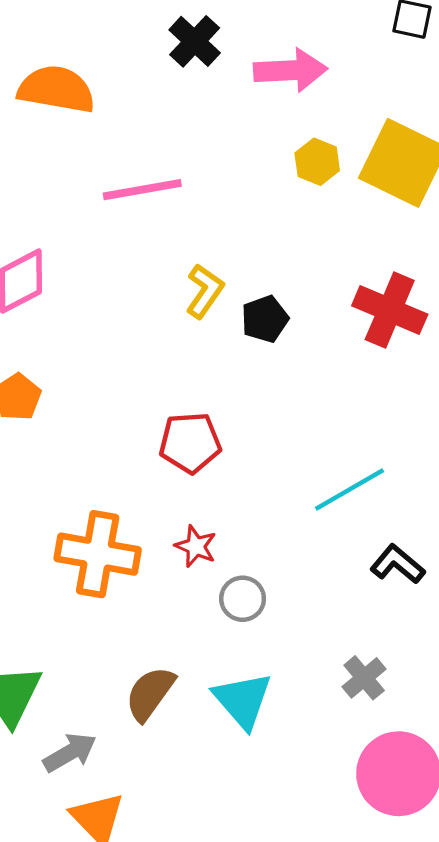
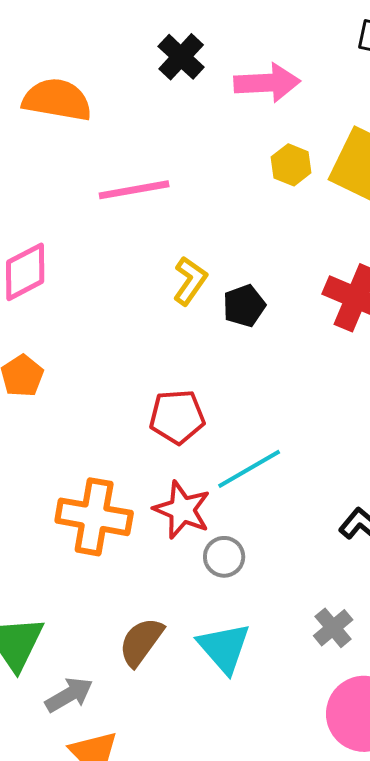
cyan line: (350, 489) -> (249, 469), moved
red star: (196, 546) -> (182, 510), size x1.5

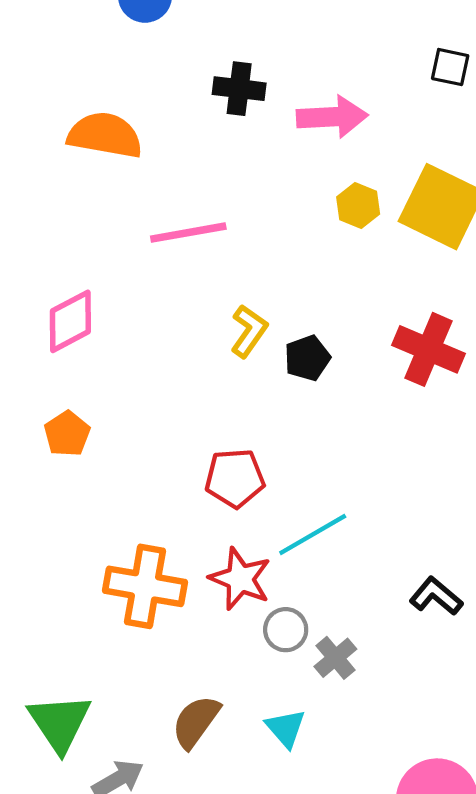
black cross: (181, 57) -> (239, 89), turned -36
gray cross: (333, 628) -> (335, 658), moved
cyan triangle: (224, 648) -> (286, 728), size x0.7

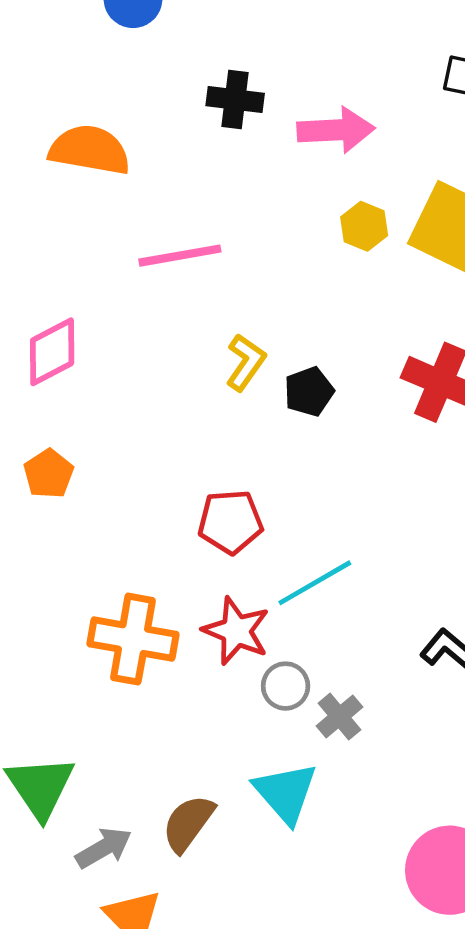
brown semicircle: (196, 722) -> (188, 823), moved
cyan triangle: (286, 728) -> (286, 793), size x1.5

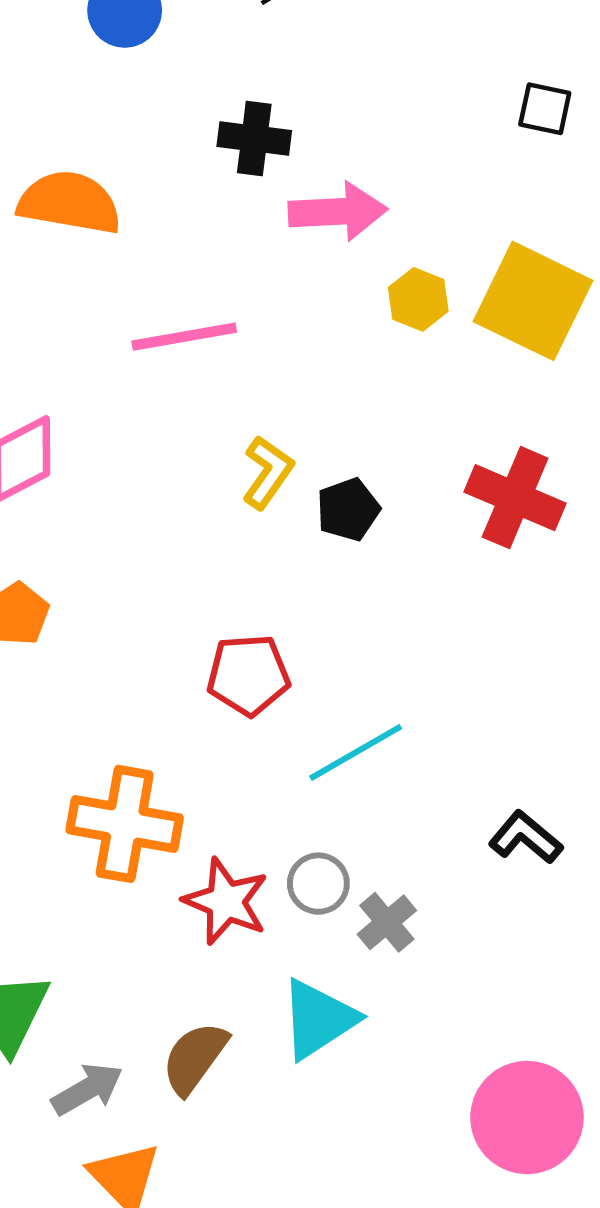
pink arrow: (336, 130) -> (338, 212), moved
red star: (236, 631) -> (226, 901), moved
cyan triangle: (286, 793) -> (318, 1019), turned 38

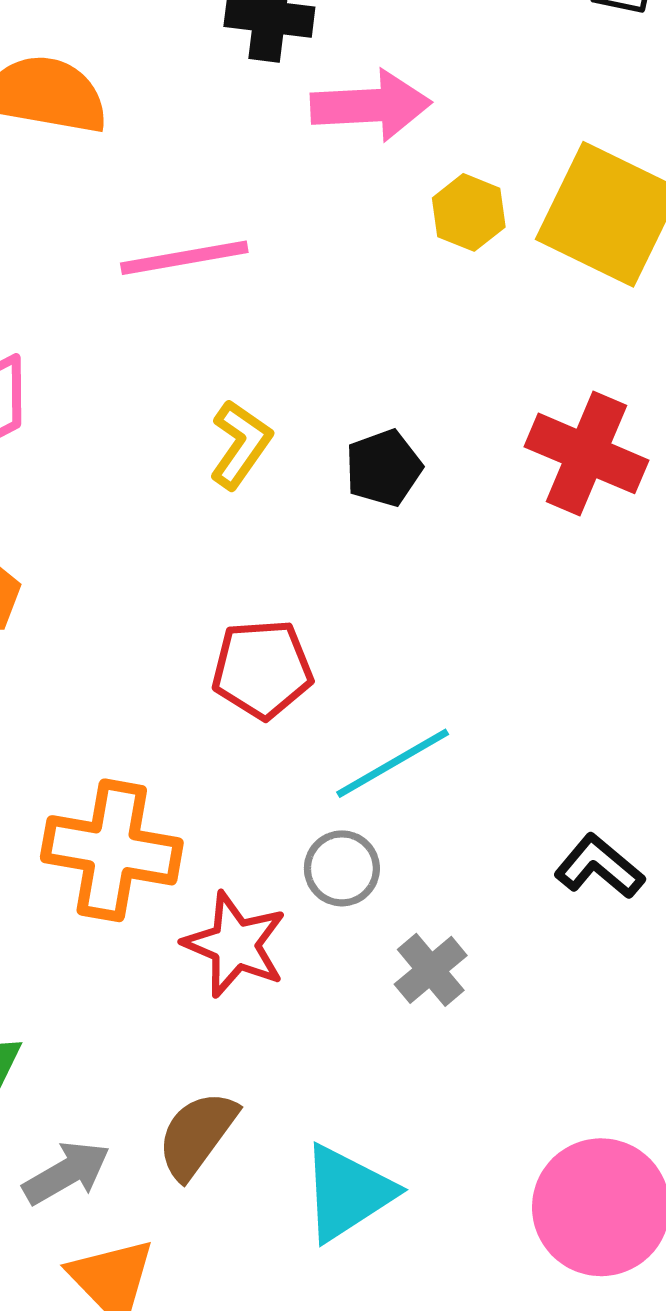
yellow L-shape: (268, 472) -> (240, 444), moved
gray circle: (318, 884) -> (342, 868), moved
cyan triangle: (318, 1019) -> (347, 1193), moved

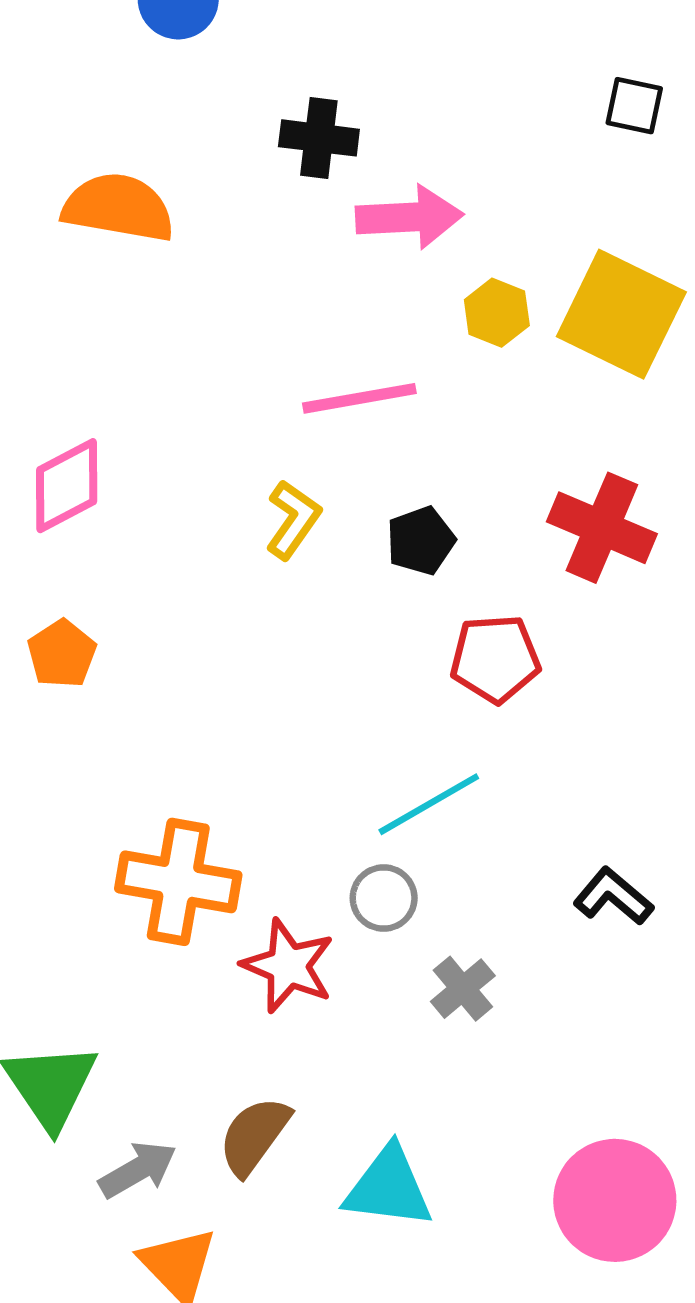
pink line: (184, 258) -> (359, 398), moved
red pentagon: (262, 669) -> (495, 659), moved
cyan triangle: (347, 1193) -> (388, 1187), turned 40

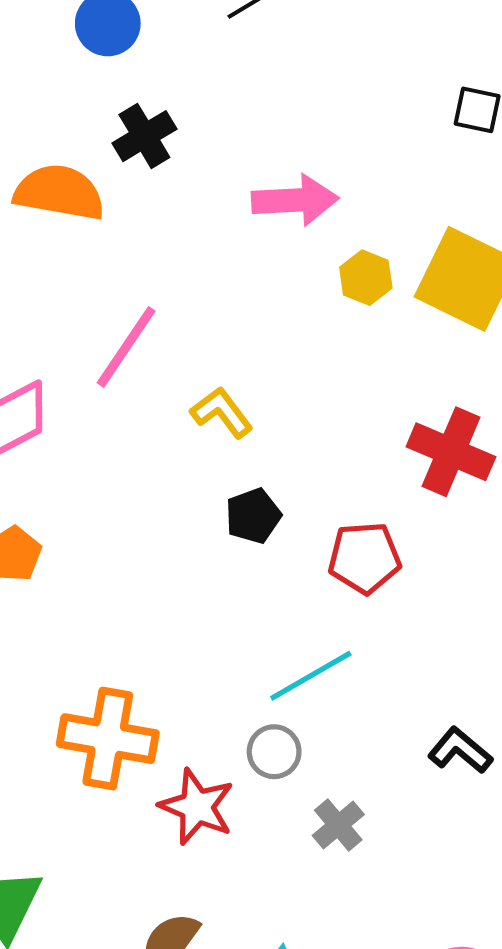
black cross: (319, 138) -> (144, 136), moved, turned -38
pink line: (359, 398) -> (126, 347), moved, turned -46
yellow L-shape: (293, 520) -> (222, 412), moved, turned -72
black pentagon: (421, 541) -> (253, 516), moved

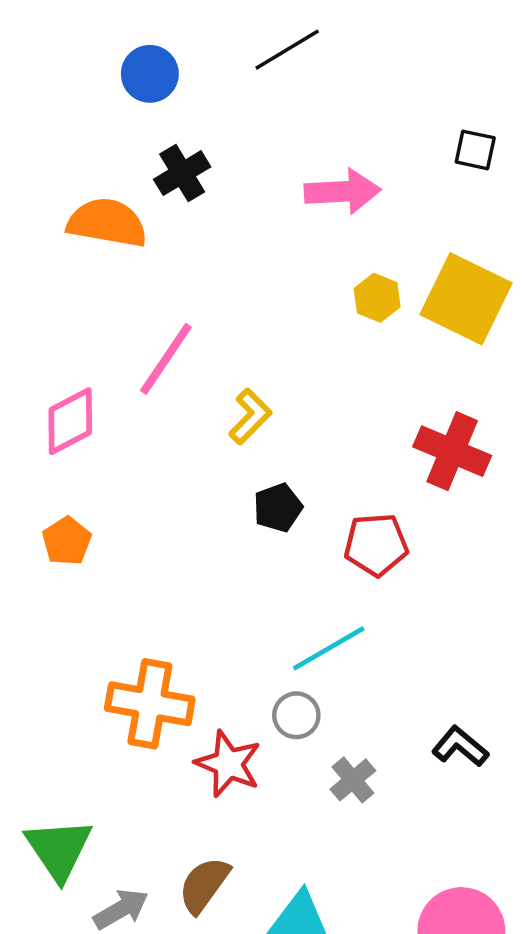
pink arrow: (295, 200) -> (342, 192), moved
yellow L-shape: (222, 412) -> (250, 416), turned 82
black L-shape: (460, 750) -> (460, 746), moved

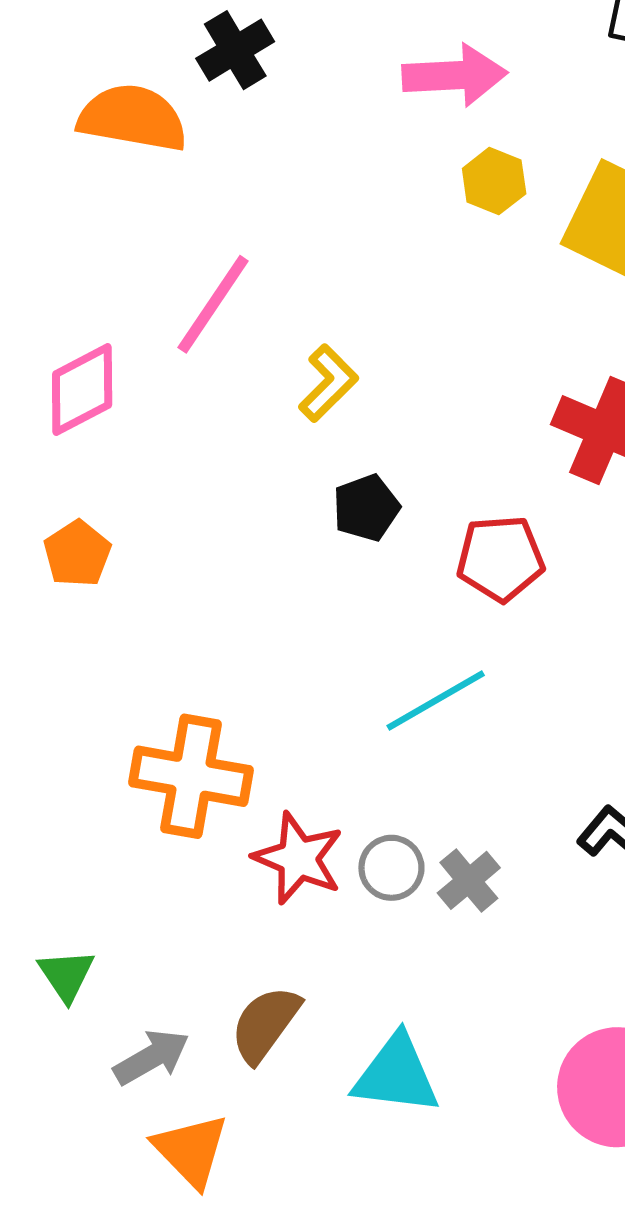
yellow hexagon: (377, 298) -> (494, 181), moved
gray circle: (296, 715) -> (391, 868), moved
green triangle: (59, 849) -> (66, 975), size x0.6

